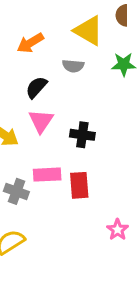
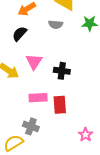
black semicircle: (36, 87) -> (20, 34), moved
gray cross: (16, 191) -> (31, 126), moved

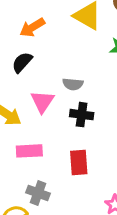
gray semicircle: (56, 24) -> (73, 84), moved
pink rectangle: (38, 98) -> (29, 151), moved

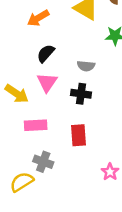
black semicircle: (22, 62) -> (46, 53), moved
gray semicircle: (73, 84) -> (86, 66), moved

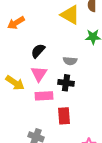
orange arrow: (38, 18) -> (16, 23), moved
pink rectangle: (36, 125) -> (44, 96), moved

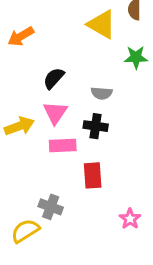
yellow arrow: (15, 83) -> (19, 126), turned -54

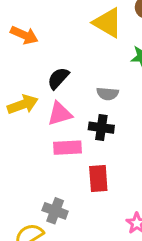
orange arrow: (21, 36) -> (24, 35), turned -125
pink triangle: (55, 113) -> (60, 114), turned 40
yellow arrow: (19, 126) -> (23, 104), moved

